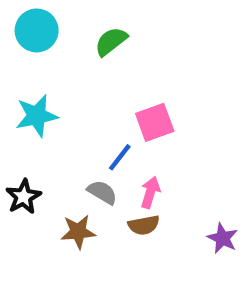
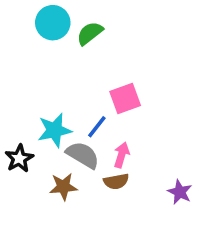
cyan circle: (37, 30) -> (53, 23), moved
cyan star: (37, 116) -> (55, 130), moved
gray semicircle: (102, 192) -> (83, 155), size x1.4

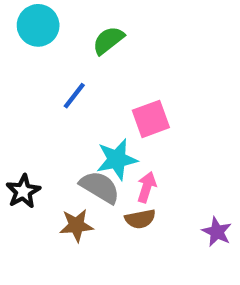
cyan circle: (53, 23) -> (38, 25), moved
blue line: (97, 127) -> (74, 96), moved
cyan star: (55, 130) -> (117, 159), moved

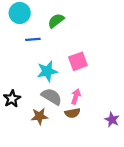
blue line: (74, 96) -> (33, 39), moved, turned 48
cyan star: (117, 159) -> (47, 71), moved

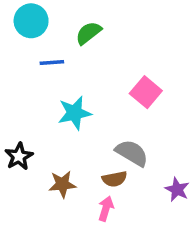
pink square: (78, 61) -> (146, 92), moved, turned -30
gray semicircle: (52, 97) -> (132, 153), moved
pink arrow: (76, 97) -> (106, 209), moved

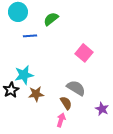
cyan star: (75, 113) -> (24, 75), moved
brown semicircle: (115, 179) -> (66, 103), turned -112
brown star: (62, 184) -> (36, 94), moved

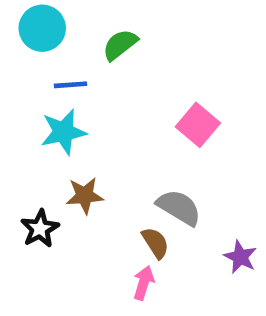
cyan star: (24, 75) -> (63, 132), moved
black star: (11, 90) -> (40, 229), moved
brown star: (36, 94) -> (85, 196), moved

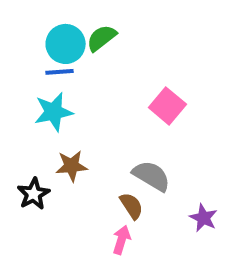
cyan circle: (42, 28) -> (66, 44), moved

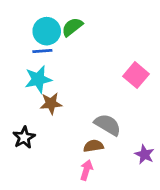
pink square: (167, 106) -> (136, 75), moved
brown star: (72, 166) -> (51, 103), moved
brown semicircle: (131, 206) -> (93, 146), turned -66

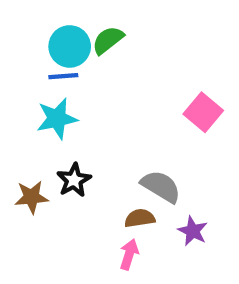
brown star: (51, 103) -> (31, 197), moved
black star: (24, 137) -> (74, 180), moved
purple star: (144, 154) -> (193, 231), moved

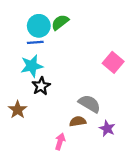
black star: (74, 180) -> (41, 86), moved
brown star: (31, 197) -> (18, 110), turned -30
pink arrow: (129, 254) -> (60, 141), moved

